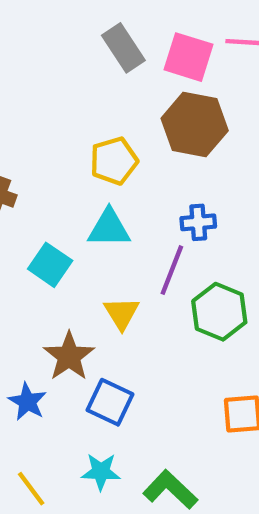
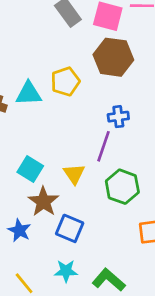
cyan triangle: (109, 228) -> (29, 94), moved
cyan square: (50, 265) -> (30, 169), moved
green hexagon: (219, 312) -> (122, 187), moved

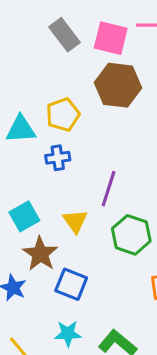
blue cross: (118, 117) -> (58, 158), moved
cyan square: (30, 169) -> (24, 216), turned 30

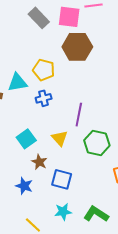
yellow pentagon: (63, 114) -> (44, 70), turned -30
brown star: (40, 254) -> (39, 162), size x0.7

